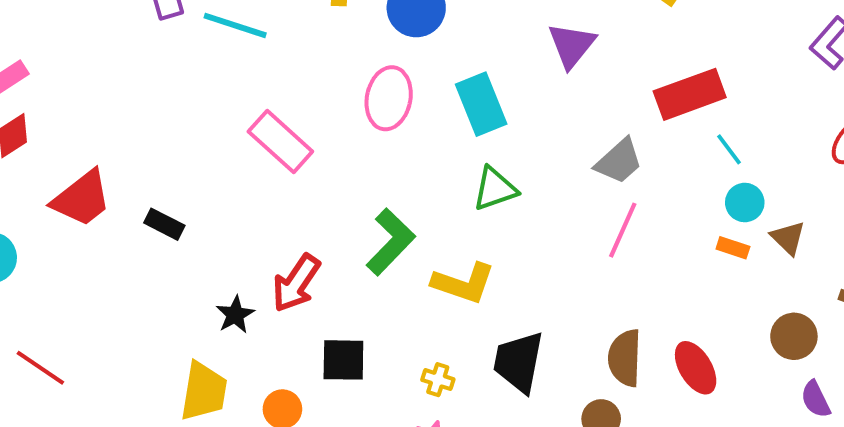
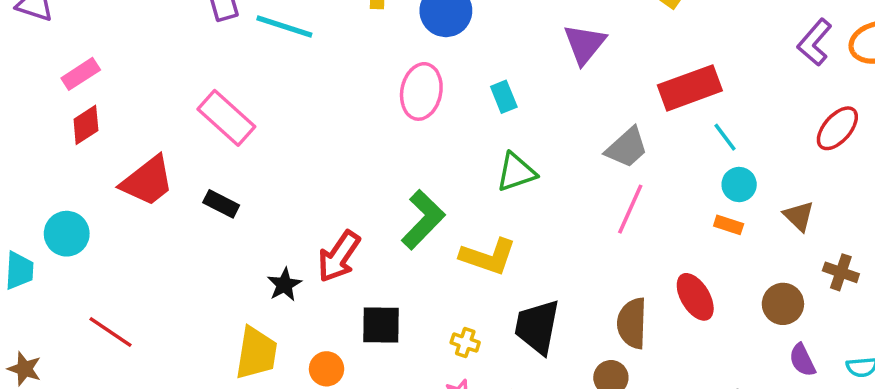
cyan rectangle: (481, 104) -> (504, 97), size x0.6
pink rectangle: (280, 142) -> (226, 118), moved
brown triangle: (788, 238) -> (799, 216), moved
red ellipse: (696, 368) -> (695, 297), moved

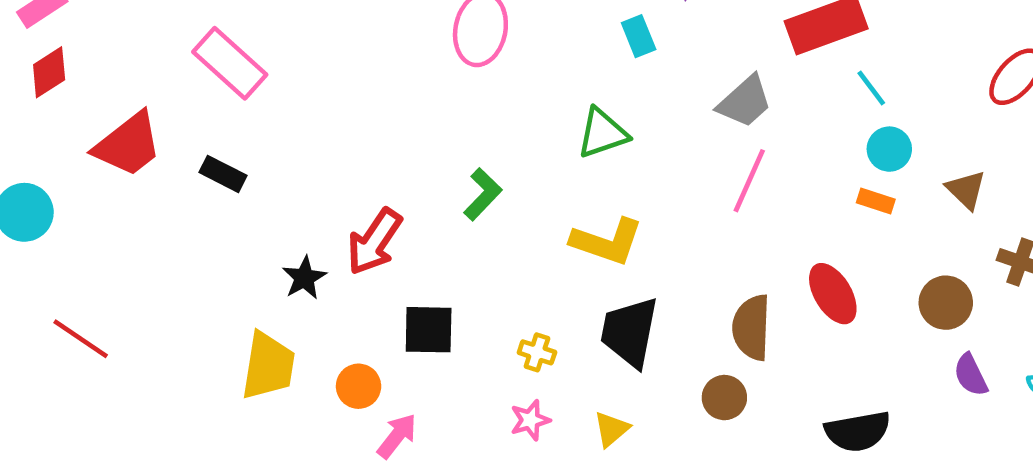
cyan rectangle: (504, 97) -> (639, 36), moved
green L-shape: (423, 220) -> (483, 194), size x0.7
yellow L-shape: (488, 256) -> (607, 242), moved

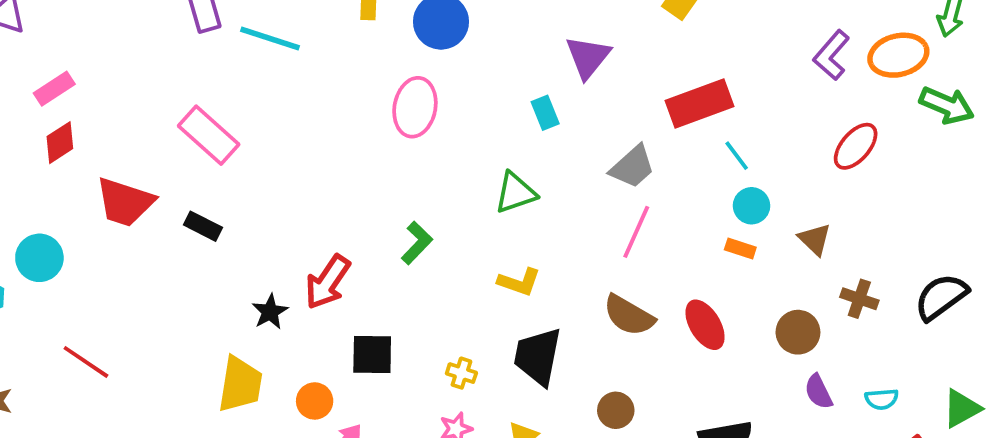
red trapezoid: (128, 145) -> (125, 202), turned 56
yellow L-shape: (607, 242) -> (519, 282), size x0.7
brown semicircle: (752, 327) -> (629, 315), moved, turned -62

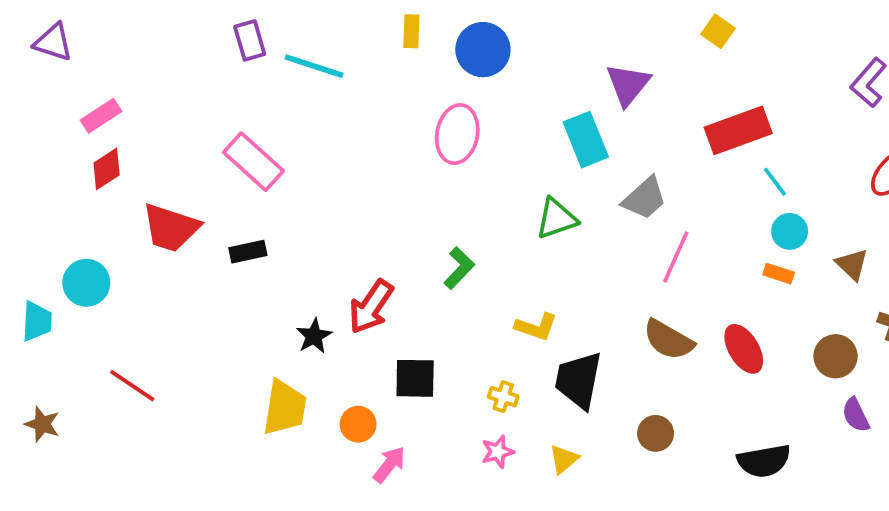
cyan rectangle: (545, 113) -> (586, 140), size x1.6
gray trapezoid: (633, 167) -> (645, 198), moved
black rectangle: (203, 226) -> (248, 252), turned -39
yellow L-shape: (519, 282) -> (536, 327), moved

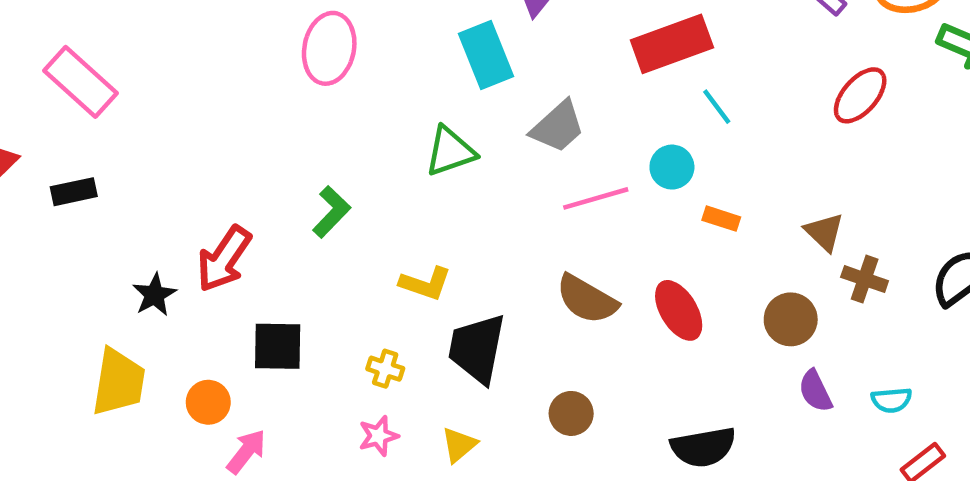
cyan circle: (790, 231) -> (672, 167), moved
pink line: (676, 257) -> (596, 198), turned 50
brown triangle: (852, 264) -> (824, 232), moved

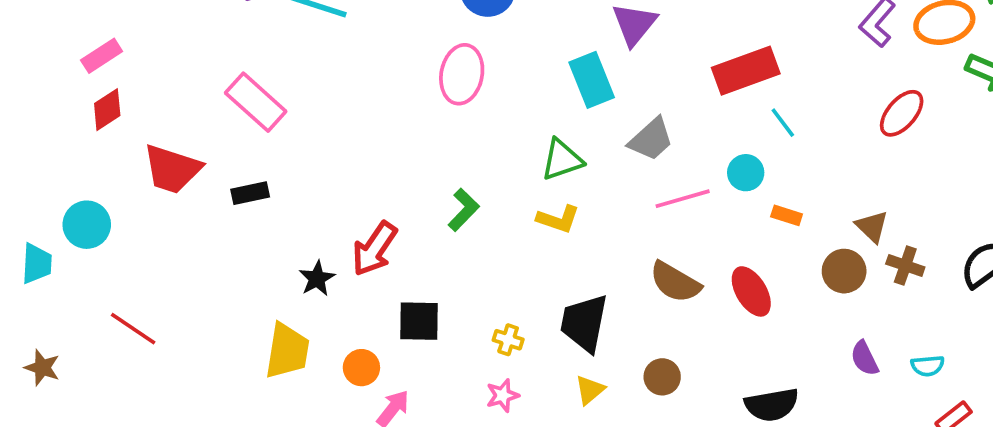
yellow L-shape: (426, 284) -> (558, 219), moved
brown circle: (791, 319) -> (844, 271), moved
yellow triangle: (459, 445) -> (590, 390), moved

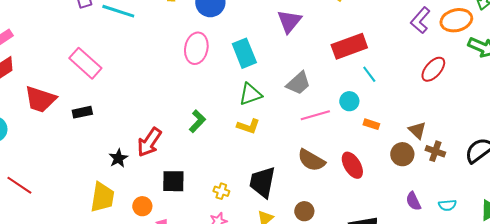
cyan rectangle: (592, 80) -> (244, 53), moved

